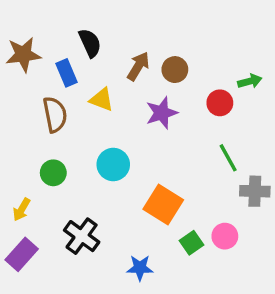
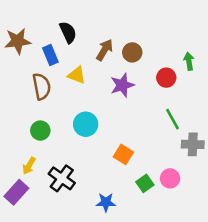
green arrow: (250, 81) -> (189, 61), turned -84
orange square: (163, 204) -> (123, 154), size x0.7
yellow arrow: (22, 209) -> (29, 166), moved

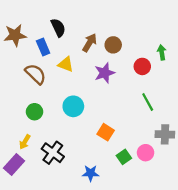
brown semicircle: (42, 86) -> (36, 74), turned -35
gray cross: (193, 144) -> (165, 134), moved

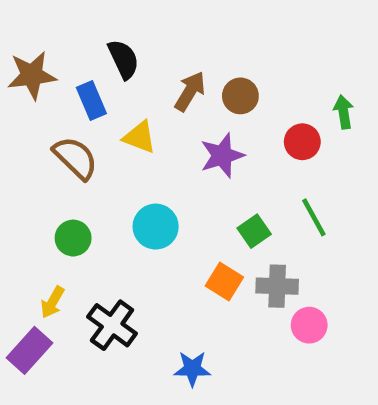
gray cross: (165, 134) -> (277, 286), moved
green square: (124, 157) -> (254, 231), moved

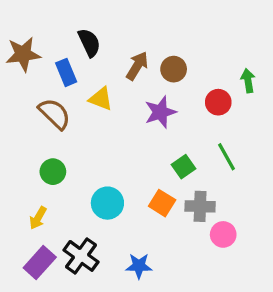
cyan circle: (156, 227) -> (107, 203), moved
black cross: (112, 325) -> (81, 256), moved
purple rectangle: (30, 350) -> (40, 263), moved

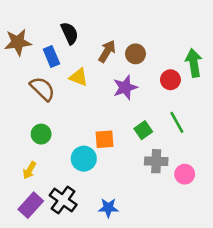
green arrow: (248, 81) -> (194, 63), size x1.5
orange square: (162, 203) -> (104, 139), moved, turned -36
pink circle: (223, 234) -> (185, 174), moved

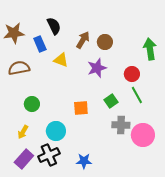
red circle: (170, 80) -> (132, 74), moved
brown semicircle: (42, 89) -> (19, 68), moved, turned -55
cyan circle: (84, 159) -> (56, 131), moved
pink circle: (185, 174) -> (143, 135), size x1.5
black cross: (63, 200) -> (49, 155), turned 30

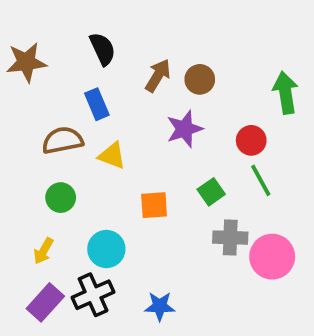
blue rectangle: (40, 44) -> (97, 104), moved
yellow triangle: (61, 60) -> (112, 156), moved
brown semicircle: (19, 68) -> (63, 140), moved

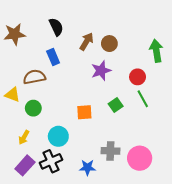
yellow triangle: (112, 156) -> (12, 95), moved
gray cross: (230, 238) -> (110, 151), moved
pink circle: (272, 257) -> (140, 158), moved

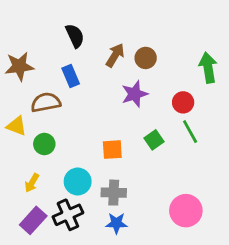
brown star: (15, 34) -> (19, 66), moved
gray cross: (110, 151) -> (114, 193), moved

